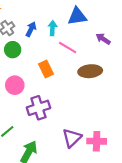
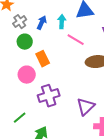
orange rectangle: (46, 69) -> (43, 59), moved
purple triangle: (72, 138) -> (86, 107), moved

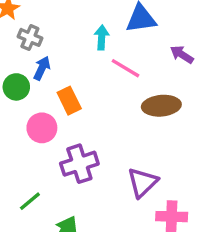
gray cross: (20, 22) -> (30, 37), turned -32
blue arrow: (42, 23) -> (42, 68), moved
green circle: (25, 42) -> (16, 87), moved

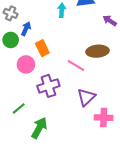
gray cross: (30, 37) -> (11, 13), moved
pink line: (126, 68) -> (76, 65), moved

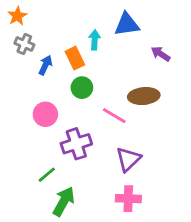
green circle: (11, 40) -> (82, 88), moved
orange rectangle: (42, 48) -> (75, 58), moved
green line: (19, 108) -> (47, 175), moved
pink cross: (104, 118) -> (128, 199), moved

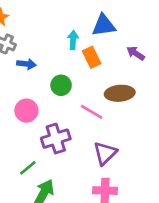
orange rectangle: (75, 58) -> (92, 57), moved
blue arrow: (45, 65) -> (26, 64), turned 72

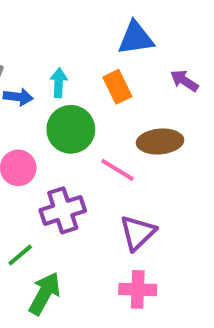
cyan arrow: (73, 40) -> (59, 83), moved
green circle: (61, 85) -> (71, 129), size x1.5

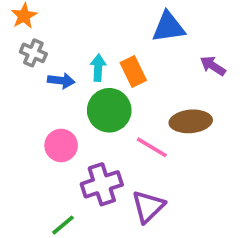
orange rectangle: (117, 87) -> (133, 71), moved
purple triangle: (138, 233) -> (148, 207), moved

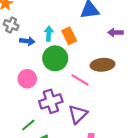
purple arrow: (213, 66) -> (115, 33), turned -32

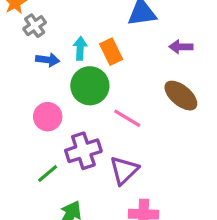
gray cross: (11, 25) -> (35, 26), moved, turned 32
brown ellipse: (103, 65) -> (181, 96), moved, turned 45
green line: (28, 125) -> (48, 174), moved

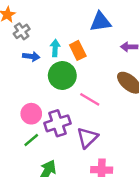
pink circle: (48, 117) -> (31, 114), moved

